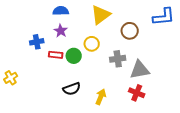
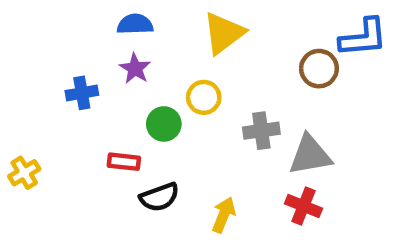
brown circle: (130, 31) -> (319, 69), moved
red rectangle: (56, 55) -> (124, 162), moved

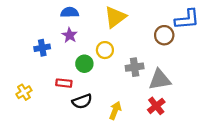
yellow cross: (24, 173) -> (24, 92), moved
red cross: (303, 206) -> (156, 106), turned 30

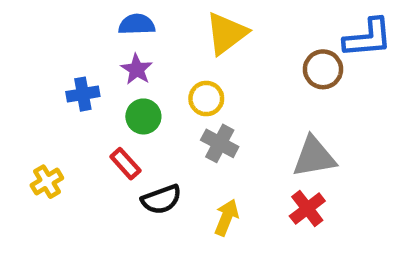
green circle: (84, 64) -> (143, 116), moved
gray cross: (135, 67) -> (220, 143), moved, turned 36
red rectangle: (64, 83) -> (125, 164), turned 42

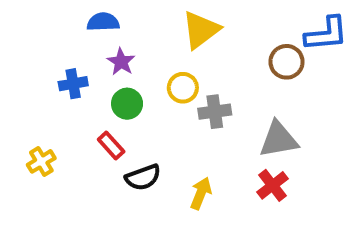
blue semicircle: (137, 24) -> (103, 22), moved
gray cross: (220, 143) -> (215, 112), moved, turned -36

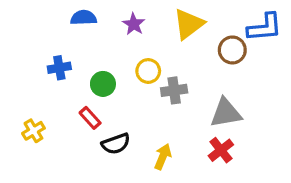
yellow triangle: (201, 30) -> (189, 24), moved
purple star: (121, 62) -> (134, 24), moved

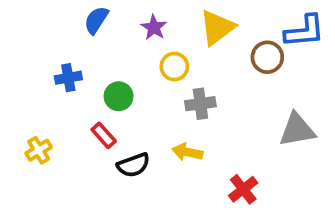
blue semicircle: (84, 18) -> (96, 20), turned -55
yellow circle: (148, 71) -> (174, 67), moved
gray triangle: (226, 113) -> (297, 130), moved
red cross: (221, 150) -> (243, 189), moved
yellow arrow: (163, 157) -> (187, 152), moved, turned -100

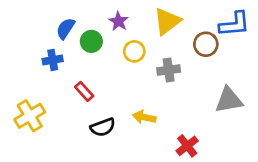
blue semicircle: (96, 20) -> (66, 28), moved
green circle: (119, 96) -> (91, 41), moved
gray cross: (200, 104) -> (169, 70), moved
red rectangle: (104, 135) -> (84, 91), moved
yellow cross: (39, 150) -> (30, 116), size x1.5

